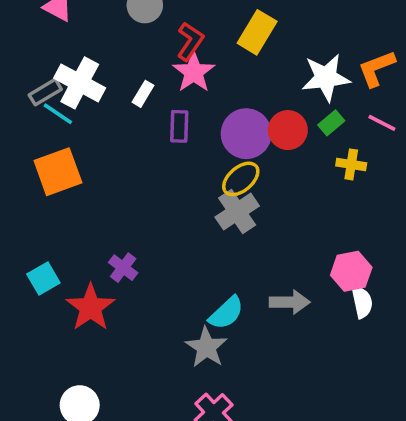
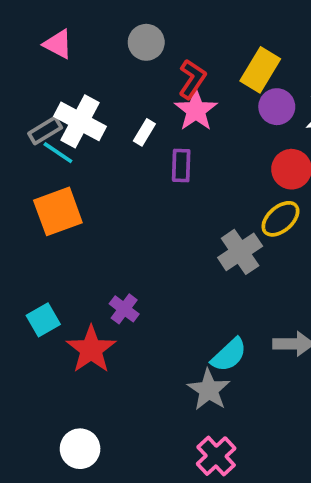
purple circle: (246, 134) -> (277, 107), moved, size x0.7
yellow ellipse: (241, 179) -> (280, 219), moved

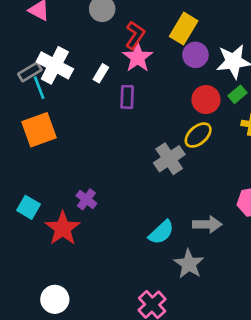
cyan line: (58, 153) -> (39, 88), turned 35
cyan square: (43, 320) -> (29, 207), turned -30
gray star: (209, 390) -> (189, 264), moved

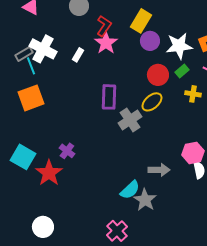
purple rectangle: (127, 97) -> (109, 97), moved, size x1.4
cyan square: (29, 207) -> (23, 157), size x1.4
cyan semicircle: (161, 232) -> (130, 190), moved

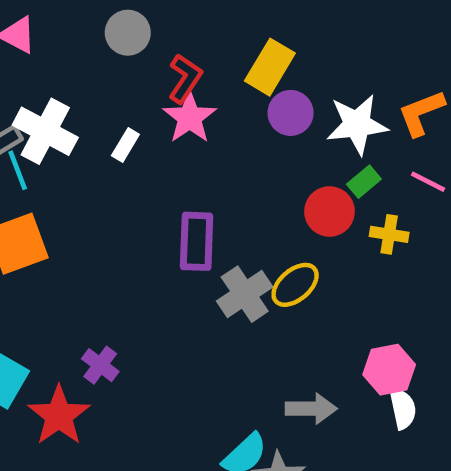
red circle: (158, 75) -> (329, 211), moved
yellow ellipse: (152, 102) -> (295, 285), moved

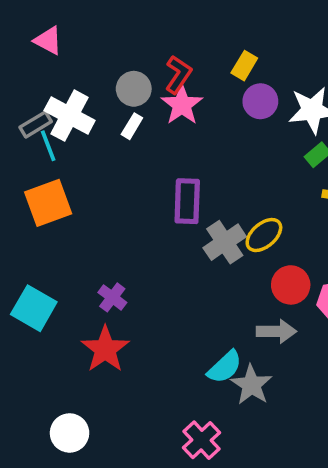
gray circle: (128, 33) -> (134, 89), moved
yellow rectangle: (270, 67) -> (244, 66), size x0.7
red circle: (329, 211) -> (291, 285), moved
red star: (59, 416) -> (105, 349), moved

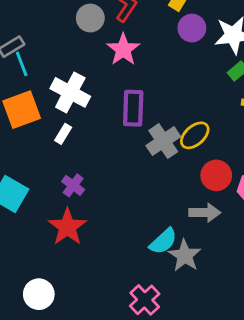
pink star: (182, 105) -> (123, 49), moved
white cross: (70, 116) -> (70, 92), moved
white rectangle: (132, 126) -> (63, 134), moved

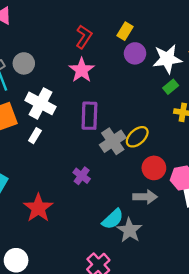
gray circle: (90, 18) -> (24, 63), moved
purple cross: (73, 185) -> (82, 176), moved

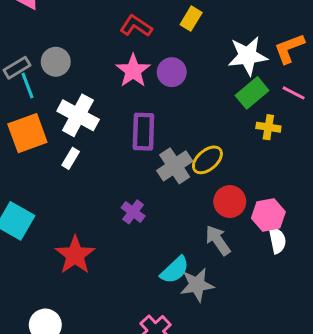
red L-shape: (84, 37) -> (136, 26), turned -90
purple circle: (135, 53) -> (172, 72), moved
green rectangle: (171, 87) -> (252, 93), size x1.5
gray arrow: (145, 197) -> (218, 240), turned -125
gray star: (129, 230) -> (197, 285), turned 30

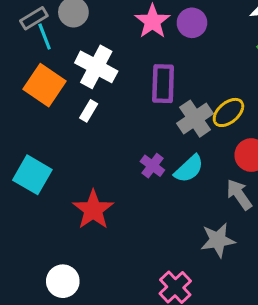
orange square: (27, 133) -> (45, 85), turned -36
cyan semicircle: (175, 270) -> (189, 169), moved

